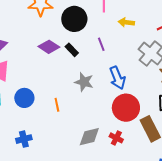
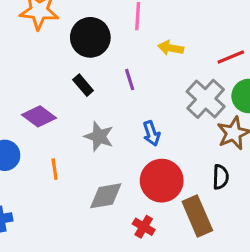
purple diamond: (49, 47) -> (39, 116), moved
blue arrow: (117, 78) -> (151, 133), size x0.7
gray diamond: (89, 137) -> (106, 196), moved

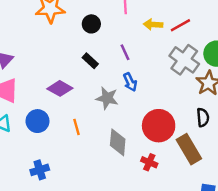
black circle: (90, 37) -> (91, 24), size x0.6
red line: (231, 57) -> (180, 25), moved
blue arrow: (151, 133) -> (130, 82), moved
gray diamond: (106, 196) -> (118, 142), turned -68

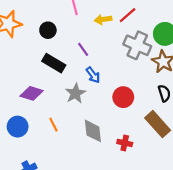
black rectangle: (90, 61) -> (54, 63), size x1.5
gray star: (107, 98) -> (75, 93), turned -30
red circle: (159, 126) -> (123, 97), moved, size x0.7

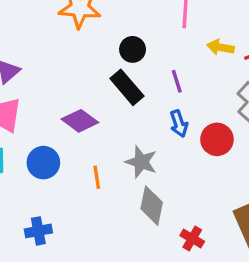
black circle: (48, 30) -> (133, 49), moved
gray star: (75, 93) -> (141, 162), moved, turned 30
red circle: (123, 97) -> (217, 139), moved

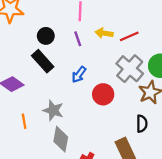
purple line: (177, 81) -> (78, 39), moved
blue arrow: (179, 124) -> (79, 75), moved, turned 56

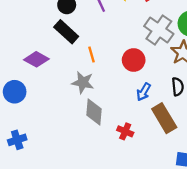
blue arrow: (79, 75) -> (144, 92), moved
orange line: (24, 121) -> (92, 55), moved

